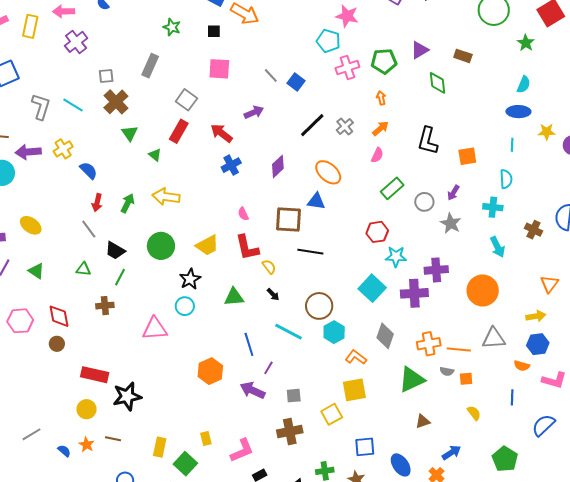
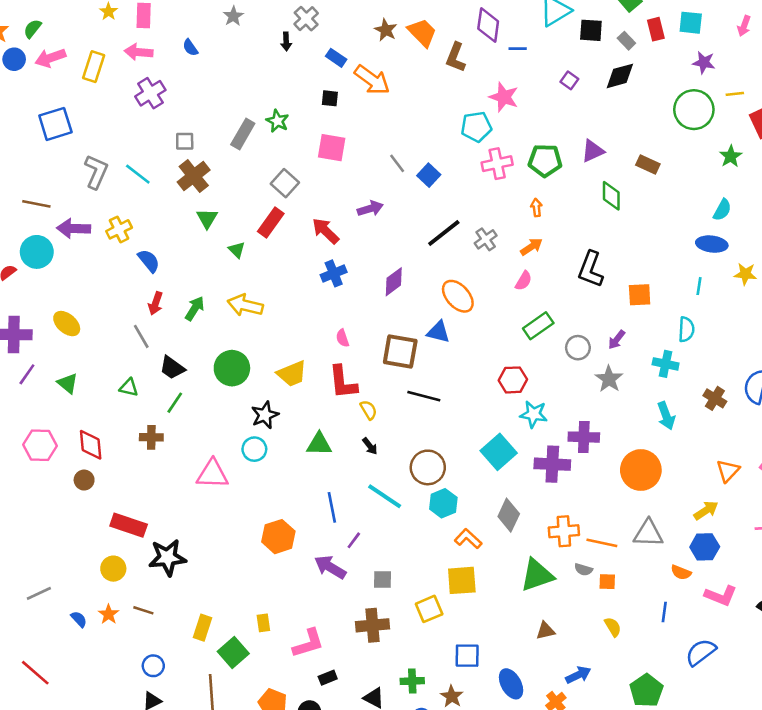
green star: (172, 27) -> (277, 121), moved
cyan pentagon: (328, 41) -> (476, 127), turned -30
yellow arrow: (536, 316) -> (706, 510), turned -30

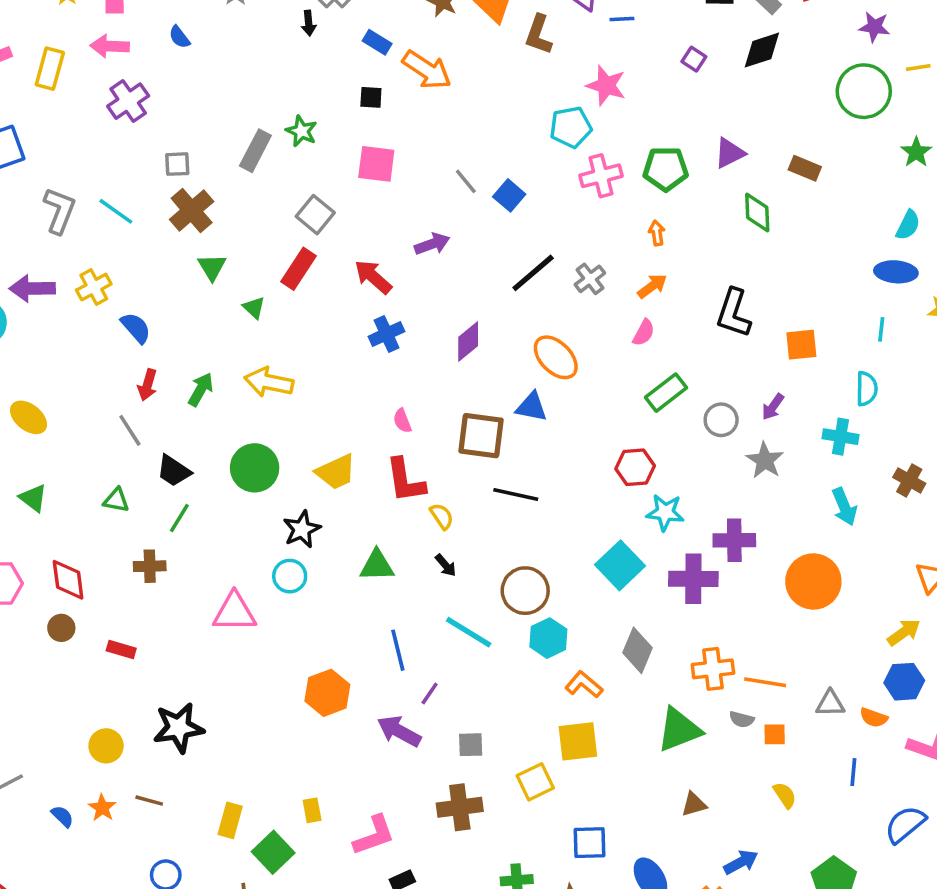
red rectangle: (129, 525) -> (121, 650), moved, size x0.6
gray triangle: (648, 533) -> (830, 703), moved, size x0.7

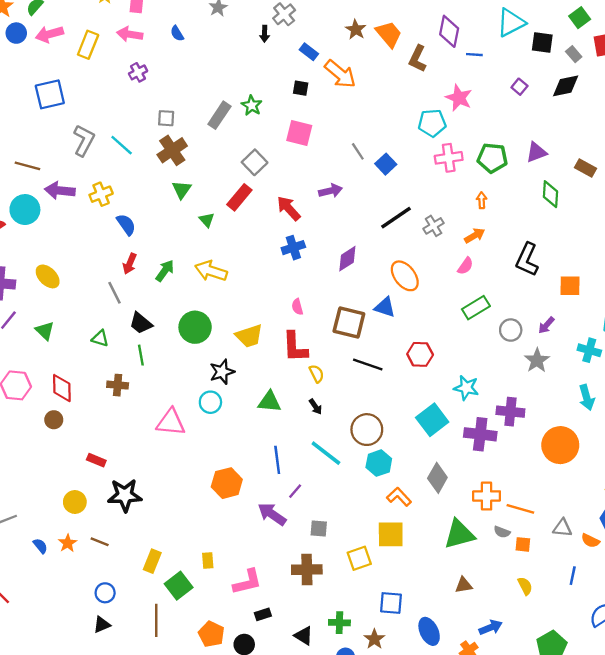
purple cross: (128, 101) -> (138, 72), size x0.7
red hexagon: (635, 467) -> (420, 354), moved
green line: (179, 518) -> (141, 355), turned -48
red rectangle: (121, 650) -> (96, 460), moved

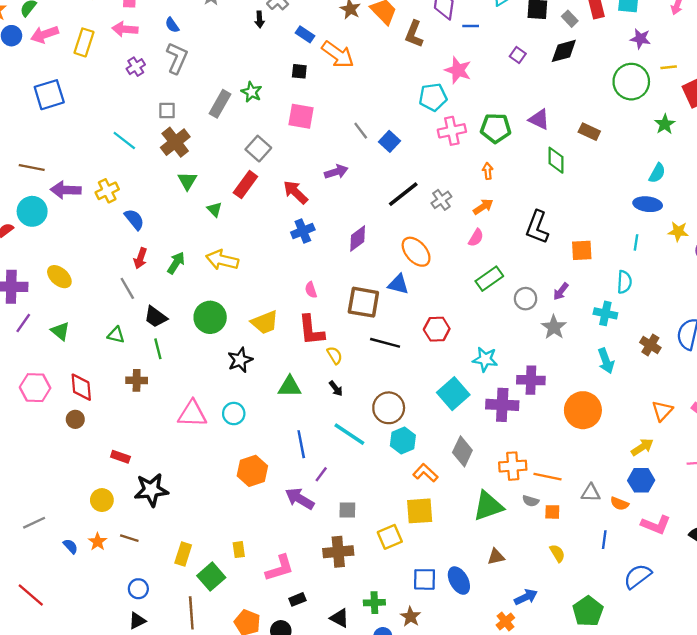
gray L-shape: (84, 140) -> (177, 58), moved
purple triangle: (536, 152) -> (539, 119), turned 50
cyan circle: (210, 402) -> (234, 414), moved
blue ellipse: (429, 631) -> (459, 581), moved

